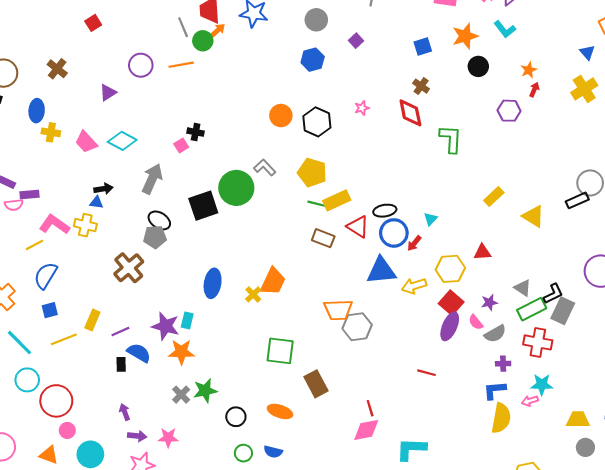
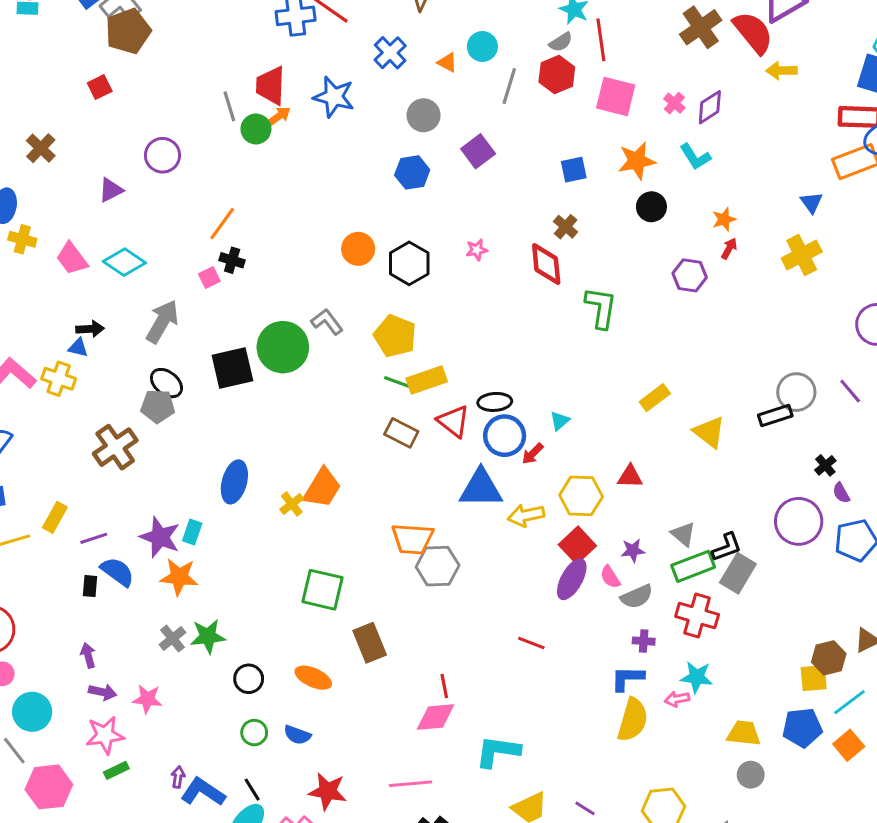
purple square: (356, 41) -> (478, 151), size x1.5
orange line: (181, 65) -> (222, 223), moved, turned -50

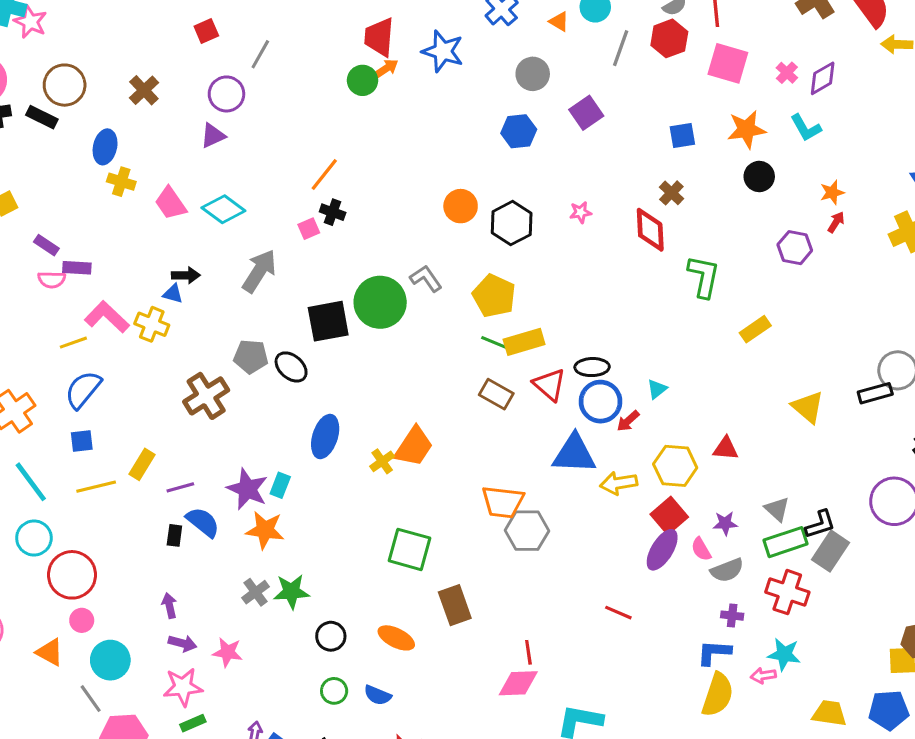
gray line: (229, 106) -> (260, 54), moved, turned 44
purple circle: (162, 155) -> (226, 94), moved
black ellipse: (166, 383) -> (291, 367), moved
yellow rectangle: (655, 398) -> (755, 329), moved

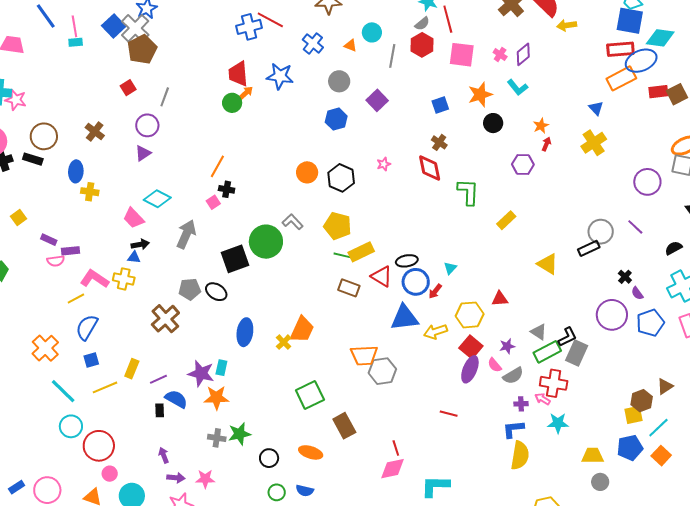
pink trapezoid: (171, 203) -> (134, 218), moved
green square: (409, 549) -> (310, 395), turned -32
gray cross: (256, 592) -> (217, 438), turned -36
pink arrow: (763, 676) -> (543, 399), moved, turned 49

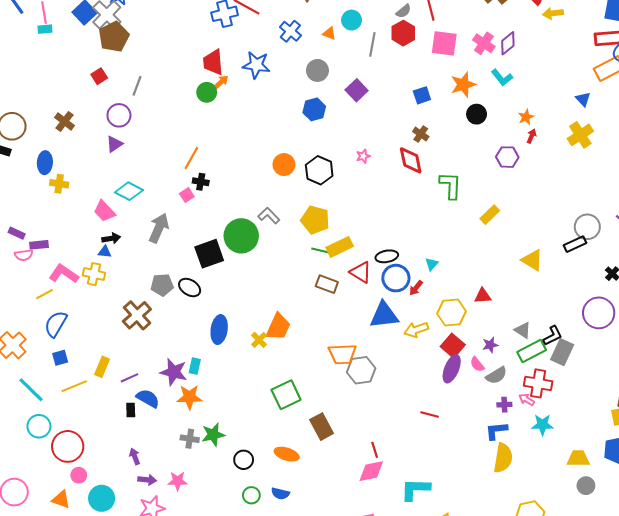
pink cross: (500, 55) -> (484, 43), size x1.5

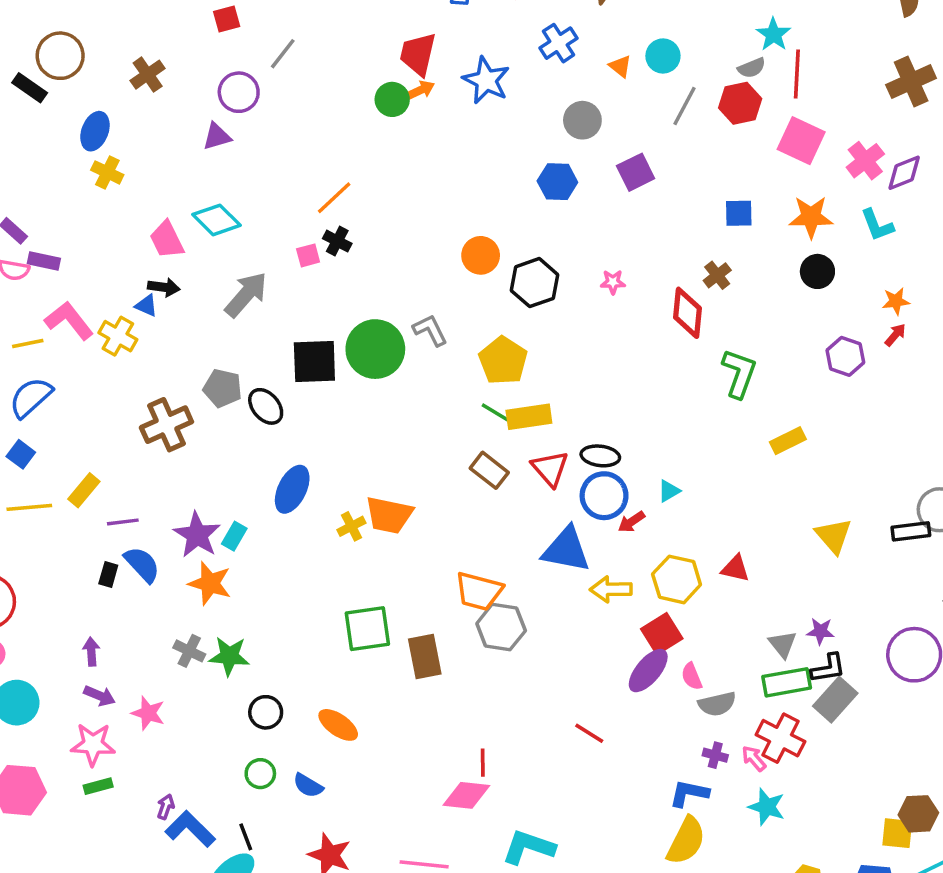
orange trapezoid: (278, 327) -> (389, 515), turned 60
purple star: (490, 345) -> (820, 631), moved
blue square: (60, 358) -> (21, 454), turned 35
brown rectangle: (322, 427) -> (425, 656), moved

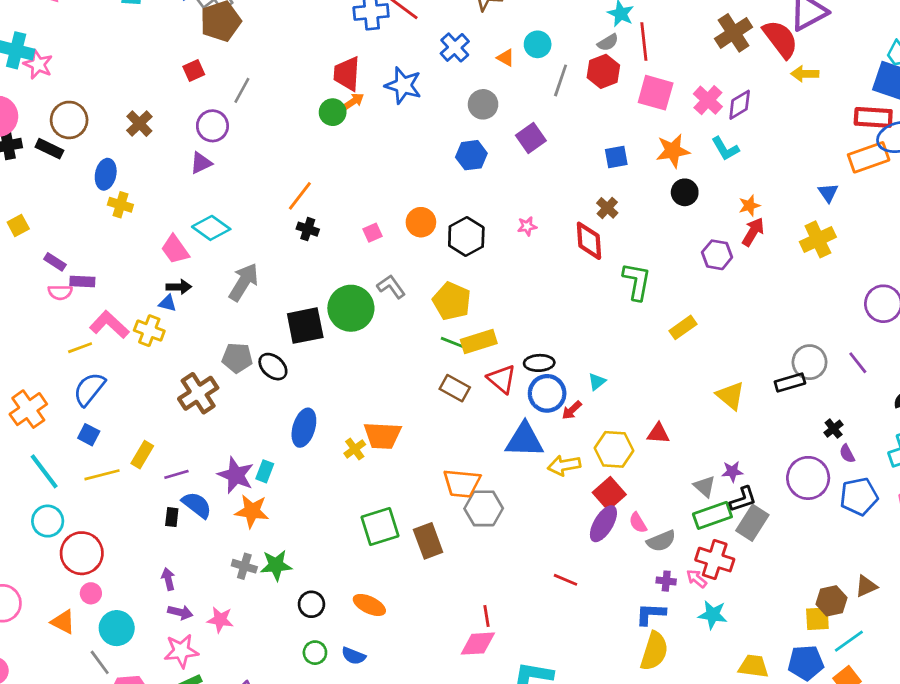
pink square: (308, 255) -> (373, 233), moved
red arrow: (895, 335) -> (753, 232), size x1.5

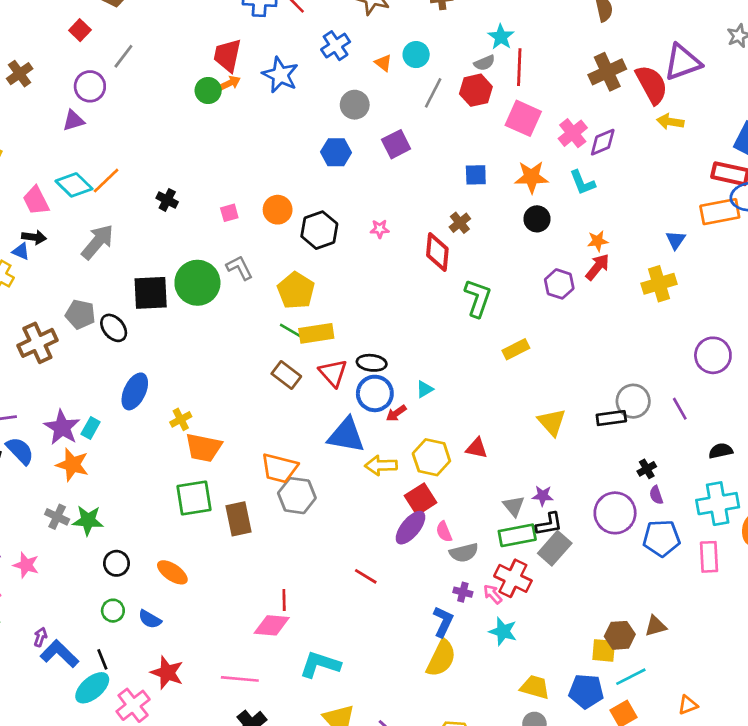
red square: (194, 70) -> (80, 30), turned -30
orange line: (300, 196) -> (106, 181), moved
orange trapezoid: (382, 435) -> (204, 448), moved
blue L-shape: (651, 614) -> (443, 622), turned 104

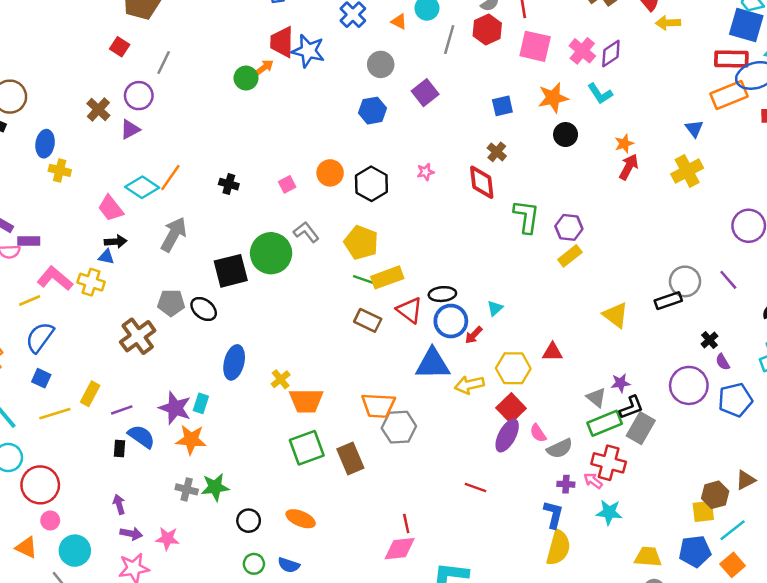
red trapezoid: (227, 55) -> (282, 42), moved
brown cross: (20, 74) -> (98, 109), moved
purple hexagon: (559, 284) -> (569, 227), moved

